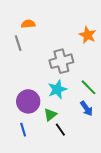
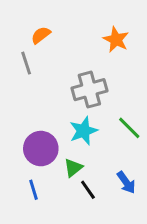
orange semicircle: (28, 24) -> (41, 35), turned -32
orange star: (88, 35) -> (116, 40), moved
blue arrow: (87, 108) -> (126, 182), moved

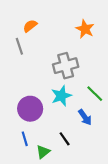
green triangle: (73, 168) -> (43, 152), moved
blue arrow: (126, 182) -> (85, 117), moved

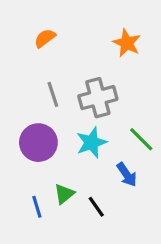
gray line: (19, 46) -> (53, 94), moved
purple circle: (30, 109) -> (38, 143), moved
green triangle: (43, 152) -> (64, 194), moved

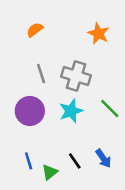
gray cross: (98, 98) -> (76, 76), turned 32
blue arrow: (127, 175) -> (103, 158), moved
green triangle: (64, 194) -> (50, 172), moved

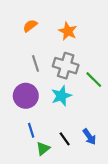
orange star: (98, 34) -> (68, 31), moved
green line: (110, 108) -> (94, 80), moved
blue line: (29, 161) -> (31, 130), moved

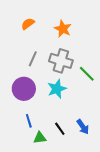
gray line: (35, 63) -> (33, 59), turned 42
green triangle: (43, 149) -> (40, 138), turned 32

